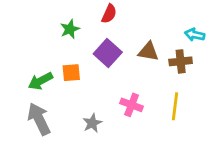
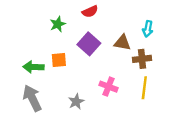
red semicircle: (109, 14) -> (90, 11), turned 42
cyan arrow: (195, 35) -> (148, 29), moved, turned -91
brown cross: (181, 61) -> (142, 59), moved
green arrow: (40, 81) -> (33, 67), turned 30

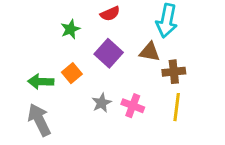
cyan arrow: (148, 29) -> (167, 21), moved, size x1.6
orange square: (59, 60) -> (72, 73), turned -35
gray star: (76, 102) -> (102, 103), moved

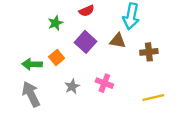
brown cross: (174, 72) -> (149, 52), moved
gray star: (102, 103) -> (72, 86), moved
yellow line: (177, 107) -> (153, 98), moved, turned 70

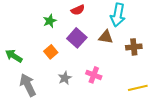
green arrow: (32, 64) -> (14, 56), moved, turned 30

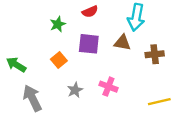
purple square: (77, 38) -> (89, 44), turned -36

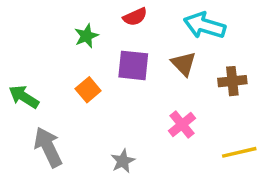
cyan arrow: (136, 17) -> (205, 25), turned 96
brown triangle: (122, 43) -> (184, 64), turned 36
pink cross: (108, 87) -> (182, 125), moved, turned 30
gray star: (75, 90) -> (123, 161), moved

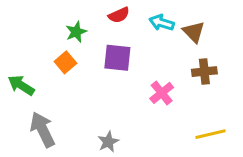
cyan arrow: (205, 25) -> (162, 23), moved, size x0.7
brown triangle: (184, 64) -> (194, 32), moved
orange square: (88, 90) -> (65, 62), moved
pink cross: (182, 125) -> (162, 93), moved

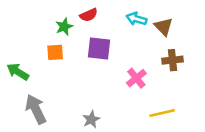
red semicircle: (119, 15) -> (89, 15), moved
orange square: (65, 62) -> (55, 52), turned 36
yellow line: (210, 134) -> (162, 113), moved

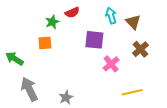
cyan arrow: (136, 19) -> (111, 16), turned 56
purple square: (99, 49) -> (94, 40), moved
brown cross: (172, 60) -> (140, 49), turned -35
gray star: (91, 119) -> (66, 97), moved

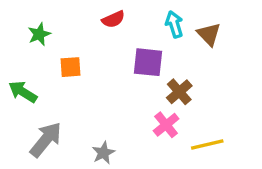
green star: (52, 22) -> (39, 34), moved
brown cross: (140, 49) -> (179, 92), moved
pink cross: (111, 64) -> (166, 125), moved
gray arrow: (29, 89) -> (46, 140), turned 65

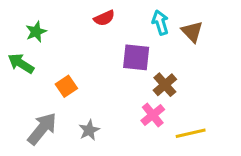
orange square: (71, 67) -> (66, 86), moved, turned -30
green arrow: (23, 92) -> (21, 64), moved
gray star: (103, 153) -> (89, 130), moved

